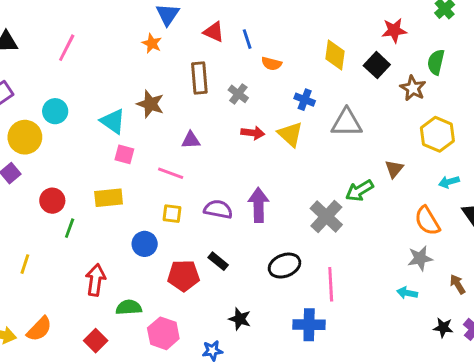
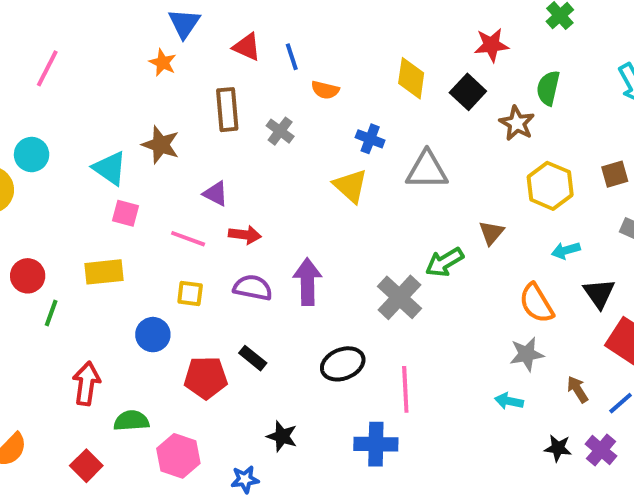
red arrow: (253, 133) -> (245, 235), moved
purple triangle: (191, 140) -> (215, 194), turned 30

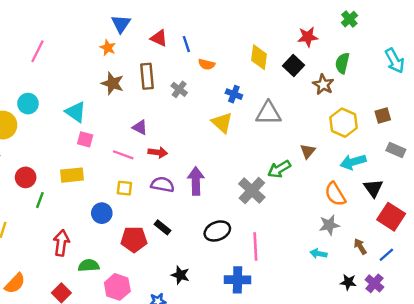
brown star: (161, 145) -> (113, 83), moved
cyan arrow: (566, 250) -> (353, 162), size x1.5

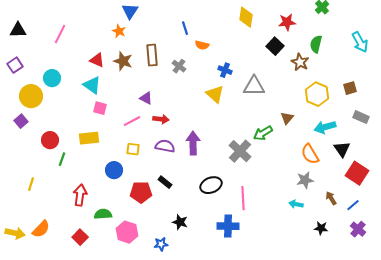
red triangle: (159, 38) -> (97, 60), moved
yellow diamond: (259, 57) -> (246, 17), moved
pink line: (123, 155) -> (132, 121), turned -48
purple cross: (374, 283) -> (358, 229), moved

